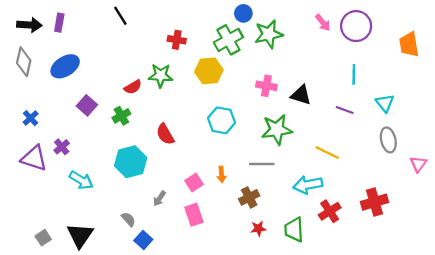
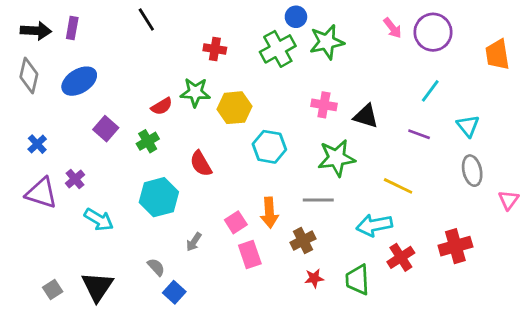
yellow hexagon: (209, 71) -> (234, 108), moved
cyan line: (354, 74) -> (430, 91), turned 36
orange arrow: (222, 174) -> (269, 213), size x1.5
pink rectangle: (194, 215) -> (250, 255), moved

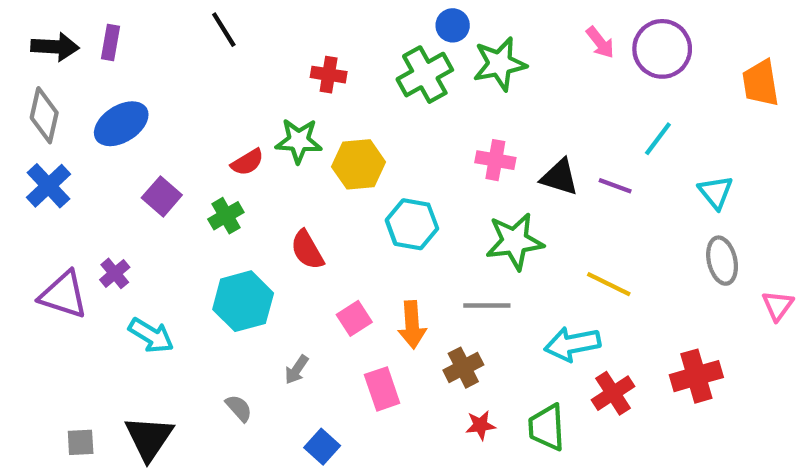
purple line: (419, 134) -> (615, 186), moved
blue cross: (37, 144) -> (48, 186), moved, size x1.5
pink square: (236, 222) -> (354, 318), moved
gray square: (53, 289) -> (81, 442), turned 30
blue square: (174, 292) -> (322, 447), moved

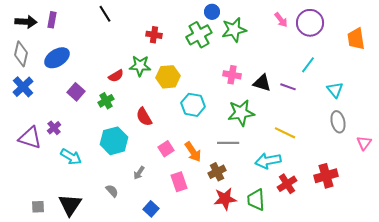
orange arrow: (412, 325) -> (193, 152), turned -30
red star: (480, 425) -> (225, 199), size x1.6

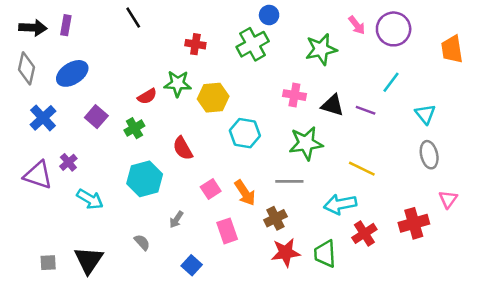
green star: (234, 30) -> (321, 49), moved
blue cross: (23, 87) -> (43, 118), moved
pink triangle: (364, 143) -> (448, 199), moved

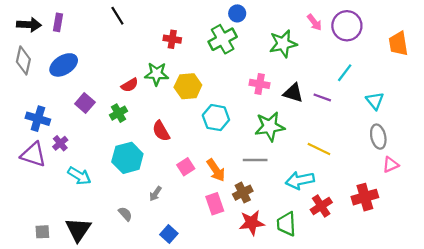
blue cross: (43, 118) -> (38, 119), moved, turned -30
pink triangle: (448, 199) -> (391, 165), moved, turned 30
pink rectangle: (227, 231) -> (215, 204), moved

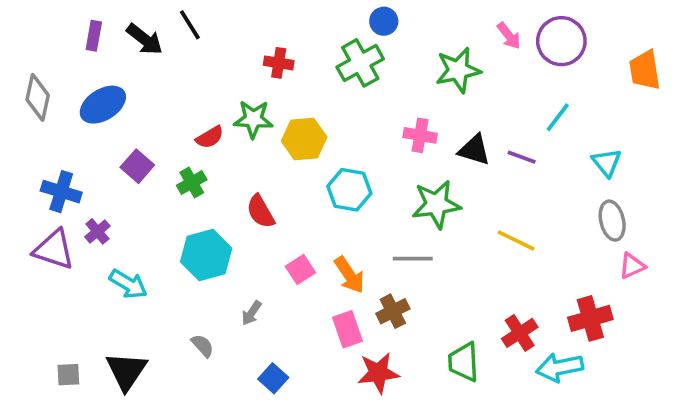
black arrow: (29, 25) -> (145, 39), moved, turned 35
cyan arrow: (300, 180) -> (560, 367), moved
red star: (252, 223) -> (378, 373), moved

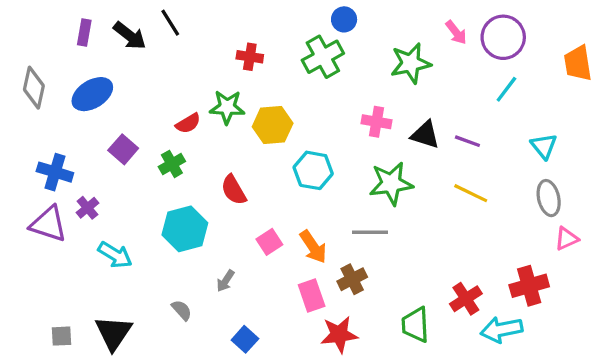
cyan line: (558, 117) -> (506, 89), moved
yellow line: (516, 241) -> (471, 193), moved

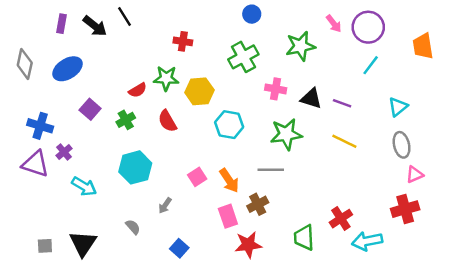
green cross: (323, 57) -> (243, 57), moved
cyan triangle: (544, 146) -> (398, 107), turned 30
red semicircle: (234, 190) -> (167, 121), moved
red cross: (529, 286) -> (405, 209), moved

